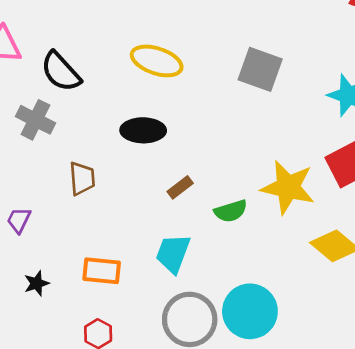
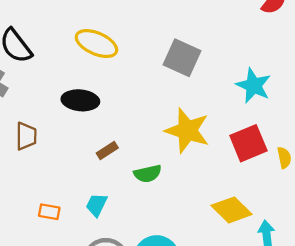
yellow star: (288, 187) -> (187, 131), moved
cyan trapezoid: (173, 253) -> (97, 205), size x0.7
orange rectangle: (102, 271) -> (49, 212), moved, size x0.7

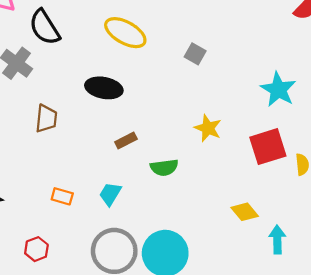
gray square: (182, 58) -> (195, 54), moved, size x0.6
yellow star: (187, 131) -> (208, 128), size x0.6
yellow diamond: (232, 210) -> (245, 212), size x0.7

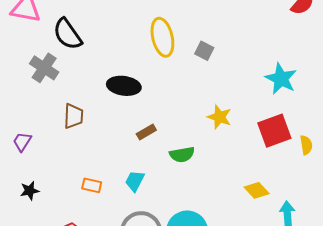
yellow ellipse: (125, 33) -> (162, 37), moved, turned 51

